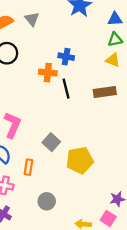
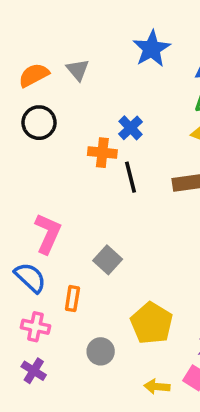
blue cross: (66, 57) -> (131, 128), turned 35
yellow pentagon: (80, 160) -> (152, 323), moved, turned -30

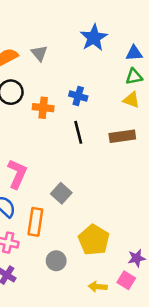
blue cross: (131, 128) -> (78, 96), turned -30
orange cross: (102, 153) -> (43, 108), moved
orange rectangle: (72, 299) -> (35, 222), size x1.5

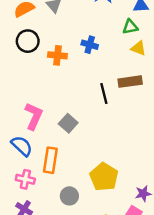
green triangle: (134, 77) -> (130, 27), moved
black line: (78, 132) -> (104, 94), moved
gray square: (61, 193) -> (68, 123), moved

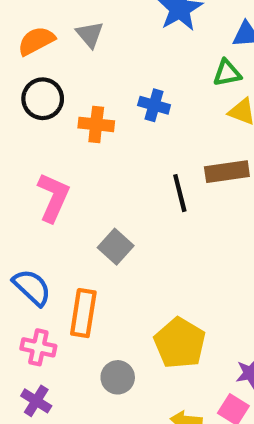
pink L-shape: (34, 116) -> (53, 197), moved

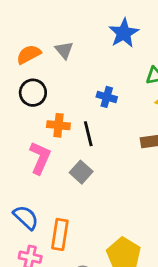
orange cross: (96, 124) -> (58, 125), moved
black line: (180, 193) -> (88, 134), moved
gray square: (116, 247) -> (81, 172), moved

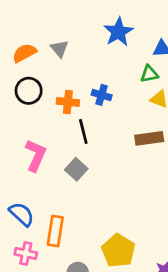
orange cross: (58, 125) -> (68, 102), moved

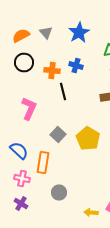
blue star: (118, 32) -> (79, 32), moved
gray square: (76, 169) -> (58, 134), moved
yellow pentagon: (118, 251) -> (88, 138), moved

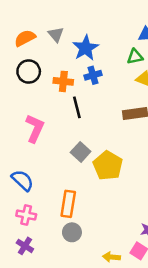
blue star: (79, 32) -> (86, 48), moved
blue cross: (76, 66) -> (93, 75), turned -32
gray square: (58, 134) -> (81, 152), moved
orange rectangle: (43, 162) -> (68, 204), moved

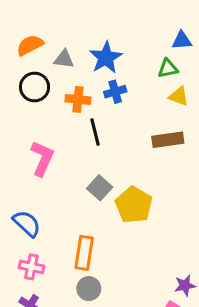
gray triangle: (56, 34) -> (64, 59), moved, turned -42

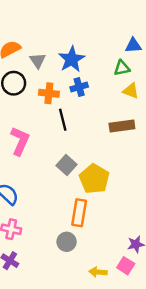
gray triangle: (64, 59) -> (38, 61), turned 48
orange rectangle: (84, 253) -> (79, 213), moved
gray circle: (89, 289) -> (67, 242), moved

